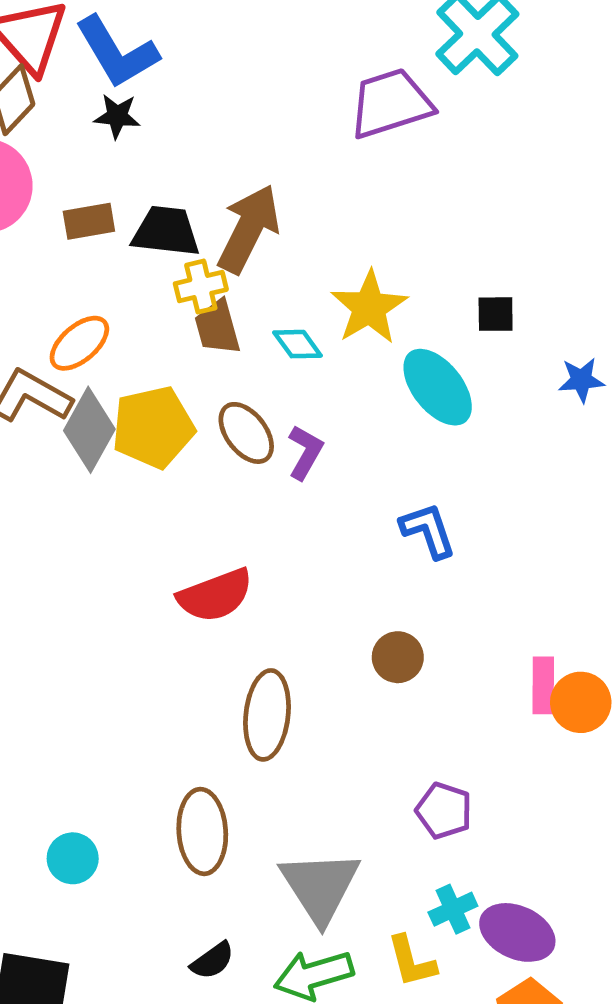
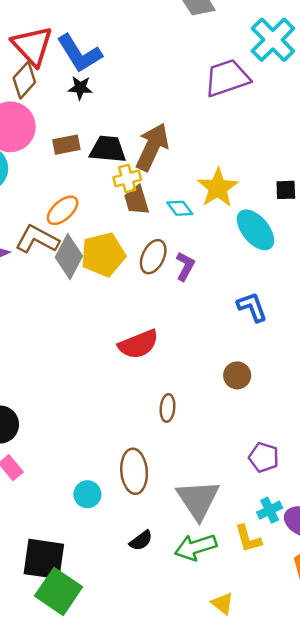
brown ellipse: (246, 433) -> (153, 257), turned 64
brown ellipse: (267, 715) -> (168, 408), size x0.6
cyan circle: (73, 858) -> (87, 494), moved

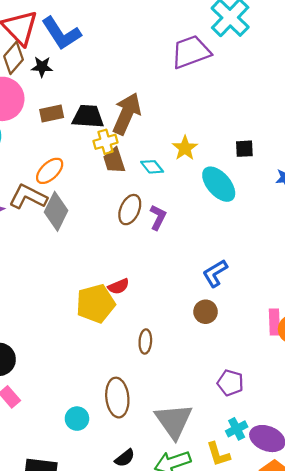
black star: (80, 88) -> (42, 67), moved
yellow star: (218, 188) -> (185, 148), size x0.7
yellow pentagon: (103, 255) -> (96, 304), moved
blue L-shape: (252, 307) -> (215, 273), moved, turned -100
red semicircle: (138, 344) -> (119, 286), size x0.6

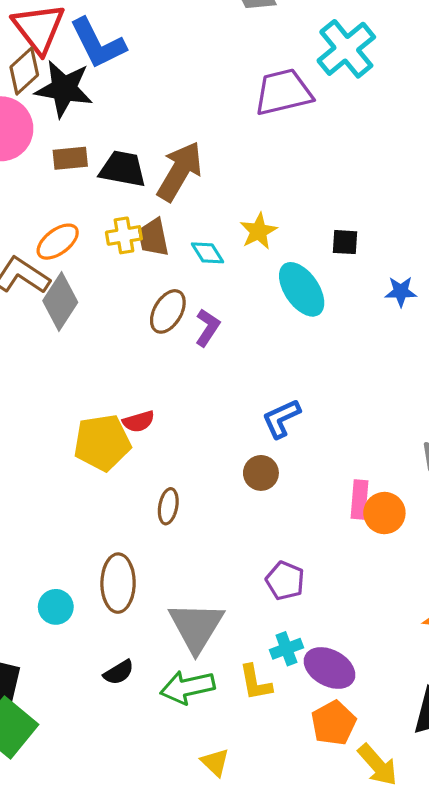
black star: (42, 67) -> (64, 89), size x1.8
yellow cross: (105, 142) -> (124, 235), moved

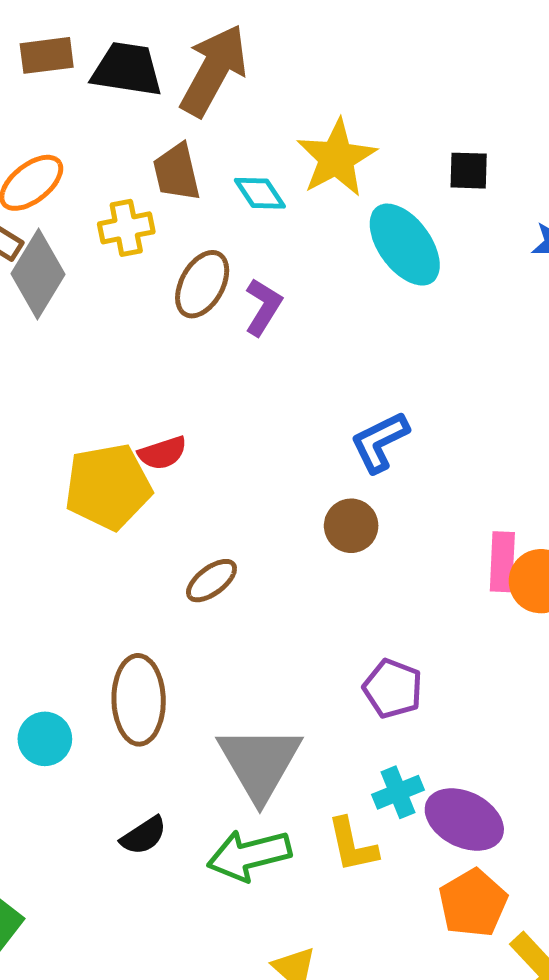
yellow star: (258, 231) -> (336, 158), size x1.4
yellow cross: (124, 235) -> (126, 228), moved
brown ellipse: (168, 506) -> (212, 581), turned 44

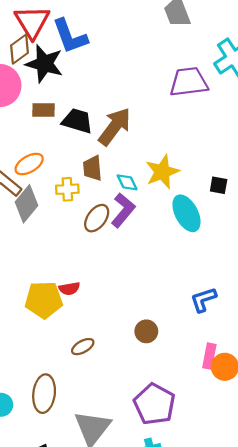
purple L-shape: (263, 307) -> (123, 210), moved, size x1.4
blue L-shape: (380, 442) -> (203, 300), moved
purple pentagon: (393, 689) -> (154, 404), size x1.6

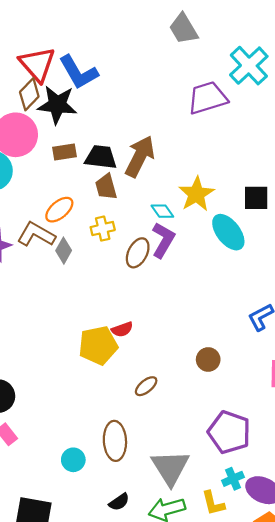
brown trapezoid: (92, 168) -> (106, 187), moved
black square: (219, 185) -> (256, 198), size x1.4
gray diamond: (26, 204) -> (64, 251), size x0.7

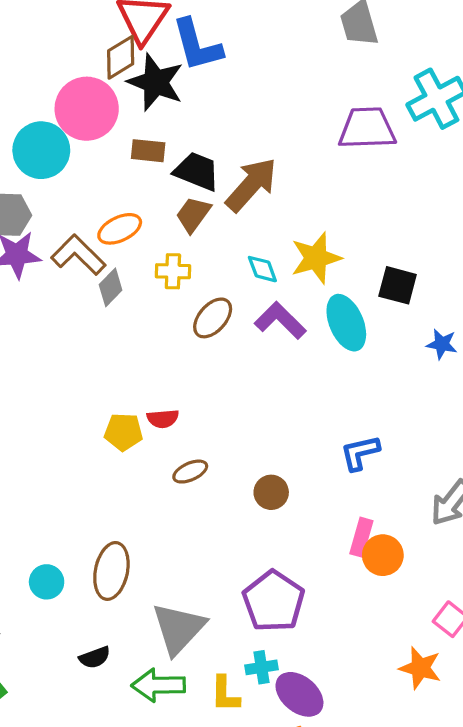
brown trapezoid: (106, 187) -> (193, 214), turned 36
purple L-shape: (163, 240) -> (280, 320), moved, turned -90
yellow pentagon: (98, 345) -> (123, 432), size x0.7
brown ellipse: (146, 386) -> (190, 472), moved

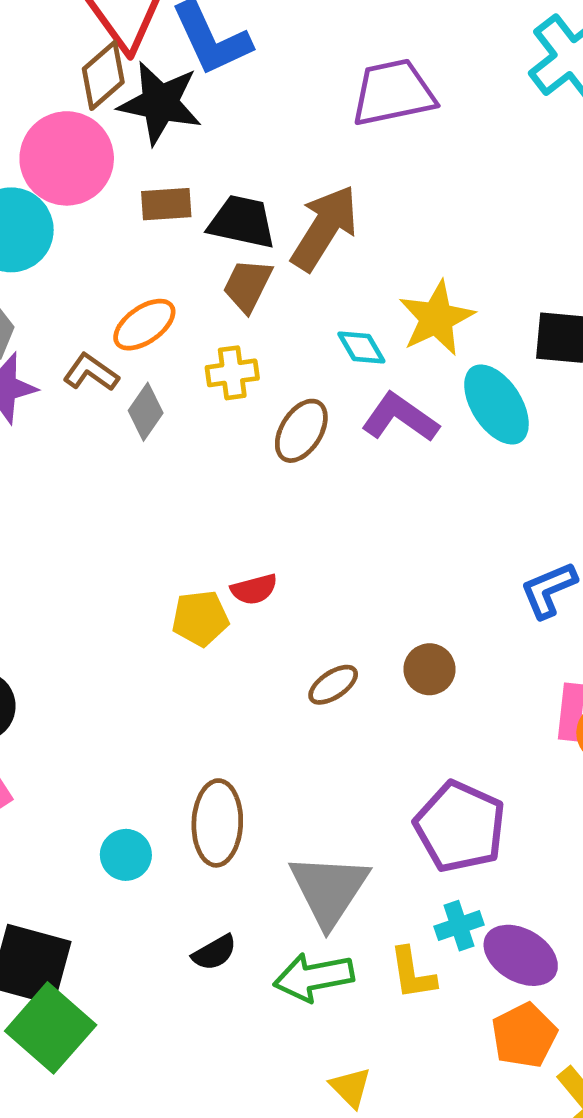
purple trapezoid: (367, 128) -> (393, 93), moved
brown L-shape: (78, 255) -> (91, 372), size x0.7
brown ellipse: (190, 472) -> (333, 685), moved

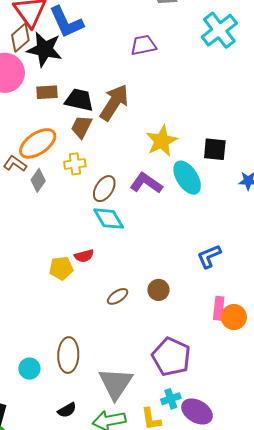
purple trapezoid: (393, 93) -> (143, 45), size x0.7
orange ellipse: (144, 325) -> (38, 143), size x1.4
cyan diamond: (361, 347) -> (109, 219), moved, size x1.5

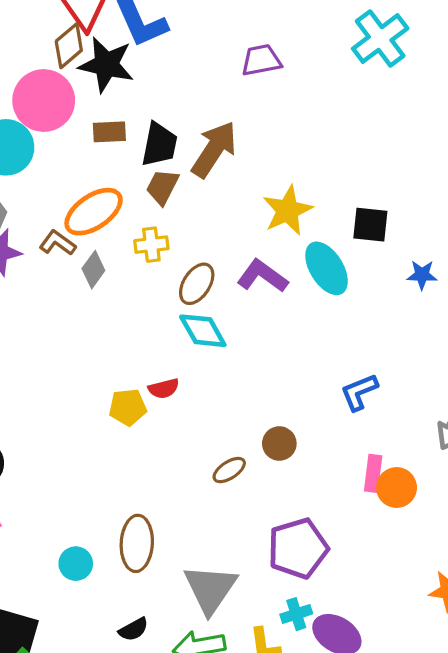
black trapezoid: (79, 100) -> (159, 144), turned 88
brown ellipse: (118, 296) -> (229, 470), moved
purple pentagon: (171, 357) -> (298, 548), turned 30

